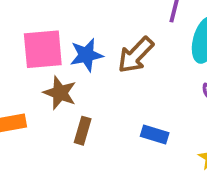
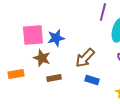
brown arrow: (136, 55) -> (85, 58), moved
brown rectangle: (83, 131) -> (54, 78), turned 64

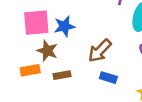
orange rectangle: (16, 74) -> (30, 70), moved

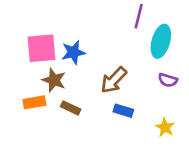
brown rectangle: (62, 75) -> (71, 108), turned 35

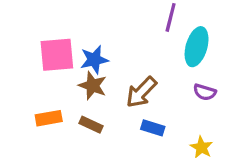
brown star: (54, 80) -> (93, 86), moved

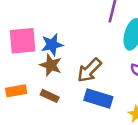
blue rectangle: (153, 128) -> (98, 99), size x1.5

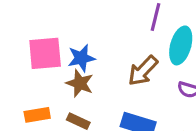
brown arrow: (89, 70) -> (143, 71), moved

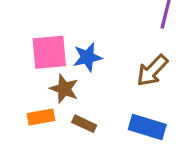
brown star: (80, 83) -> (64, 89), moved

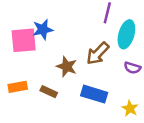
blue star: (87, 57) -> (43, 30), moved
brown star: (64, 89) -> (67, 67), moved

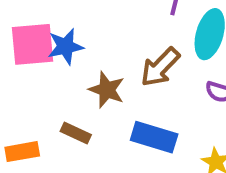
blue star: (43, 30) -> (65, 46), moved
orange rectangle: (18, 87) -> (22, 152), moved

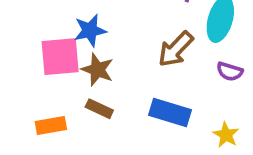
pink square: (33, 44) -> (60, 57), moved
brown star: (107, 90) -> (97, 70), moved

